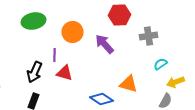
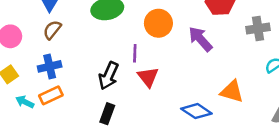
red triangle: (64, 73) -> (148, 77), turned 36

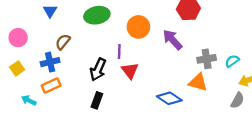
gray cross: (258, 28) -> (207, 59), moved
brown semicircle: (52, 30) -> (63, 42), moved
cyan arrow: (25, 102) -> (29, 100), moved

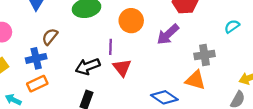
purple arrow: (173, 40) -> (168, 34), turned -90
cyan semicircle: (232, 61) -> (232, 26), moved
black arrow: (98, 70) -> (88, 66), turned 45

